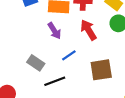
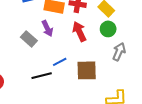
blue line: (69, 55) -> (60, 62), moved
gray rectangle: (36, 63) -> (29, 39), moved

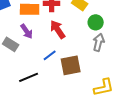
green circle: (108, 29) -> (96, 22), moved
blue line: (60, 62) -> (50, 55), moved

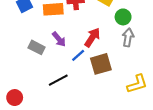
red arrow: (58, 29) -> (92, 37), moved, turned 72
purple arrow: (27, 31) -> (59, 39), moved

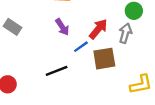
gray arrow: (128, 37) -> (125, 33), moved
gray rectangle: (37, 47) -> (13, 27), moved

